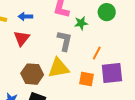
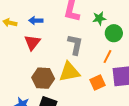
green circle: (107, 12) -> (114, 33), moved
green star: (81, 23) -> (99, 18), moved
orange square: (87, 79) -> (97, 82), turned -35

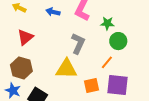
blue arrow: (36, 21) -> (53, 12), moved
red triangle: (32, 42) -> (25, 37), moved
brown hexagon: (43, 78) -> (21, 68), moved

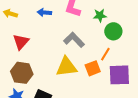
gray L-shape: (78, 43) -> (74, 40), turned -60
orange square: (91, 85) -> (93, 68), moved

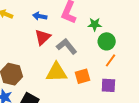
red triangle: (21, 42) -> (43, 37), moved
orange line: (105, 54) -> (111, 60), moved
purple square: (119, 75) -> (108, 85), size x0.7

